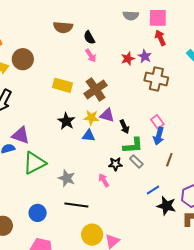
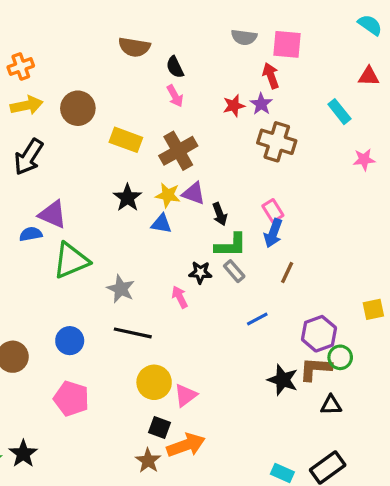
red arrow: (160, 38) -> (271, 76), moved
brown circle: (23, 59) -> (78, 108), moved
black star: (166, 206) -> (283, 380), moved

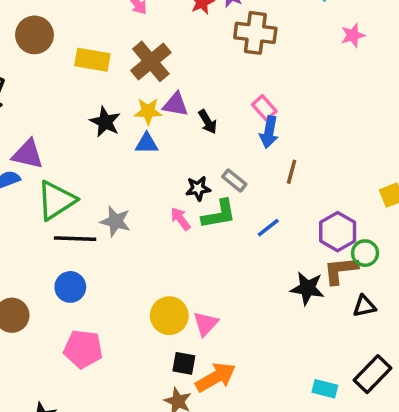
green L-shape: (231, 245) -> (219, 214), moved
black line: (133, 333) -> (75, 239), moved

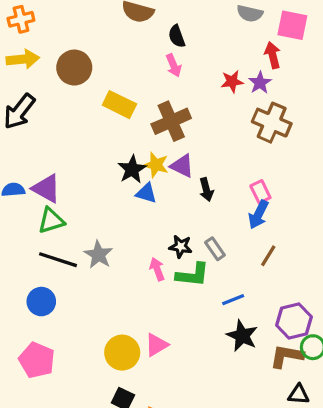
black star: (105, 122) -> (132, 169), moved
purple triangle: (28, 154) -> (46, 188), moved
green triangle: (56, 200) -> (51, 221), size x0.7
black star: (307, 288) -> (242, 336), moved
pink triangle: (206, 324) -> (156, 345), moved

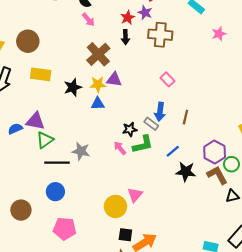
yellow rectangle: (119, 105) -> (41, 74), moved
black star: (132, 169) -> (73, 87), moved, turned 30
black arrow: (206, 190) -> (125, 37), moved, turned 32
blue arrow: (258, 215) -> (160, 112), moved
brown L-shape: (287, 356) -> (217, 175), turned 70

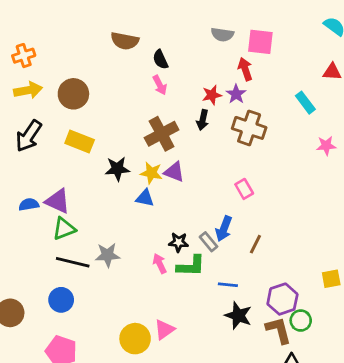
gray star: (81, 151) -> (108, 255), turned -30
blue line: (173, 151) -> (228, 285), turned 32

